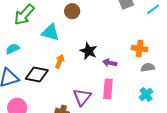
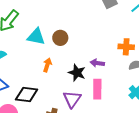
brown circle: (72, 11) -> (60, 38), moved
black star: (89, 51) -> (77, 73), moved
black diamond: (37, 75) -> (27, 95), moved

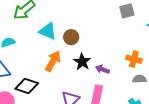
orange arrow: (47, 65) -> (53, 61), size x1.5
black star: (77, 73) -> (82, 62), moved

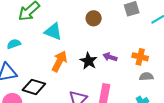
brown circle: (71, 37) -> (94, 18), moved
purple arrow: (102, 69) -> (110, 57), moved

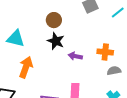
black star: (89, 61) -> (56, 41), moved

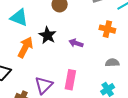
black star: (56, 41) -> (48, 35), moved
orange cross: (105, 52) -> (107, 29), moved

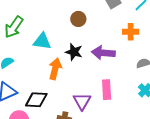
purple arrow: (76, 43) -> (103, 53), size x1.6

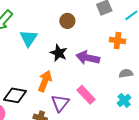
cyan triangle: (42, 41) -> (29, 38), turned 48
orange arrow: (55, 69) -> (45, 81), moved
pink rectangle: (107, 90) -> (86, 95), turned -48

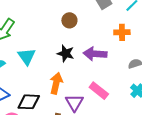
cyan triangle: (29, 38) -> (27, 57), moved

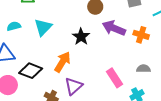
purple arrow: (95, 54) -> (114, 28), moved
pink rectangle: (99, 91) -> (115, 78), moved

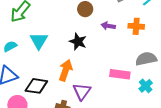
purple arrow: (114, 28) -> (108, 26), size x0.6
gray semicircle: (143, 69) -> (146, 59), size x1.5
pink rectangle: (115, 78) -> (120, 74), turned -36

